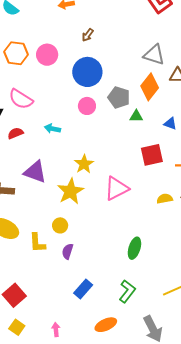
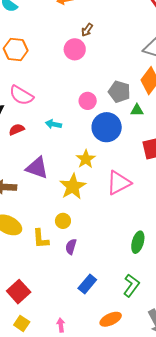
pink circle: (47, 55) -> (75, 49), moved
blue circle: (87, 72) -> (107, 127), moved

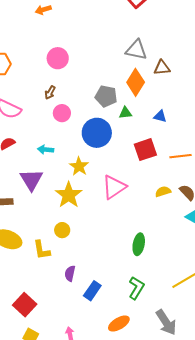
brown arrow: (87, 30) -> (50, 93), moved
pink circle: (88, 101) -> (62, 113), moved
cyan arrow: (53, 124) -> (46, 150), moved
purple triangle: (37, 168) -> (31, 180), turned 45
purple semicircle: (71, 247) -> (70, 273), moved

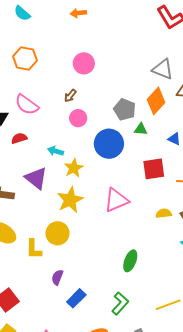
yellow star: (79, 166) -> (74, 168), moved
purple triangle: (31, 180) -> (36, 178), turned -30
yellow circle: (62, 230) -> (58, 233), size x1.5

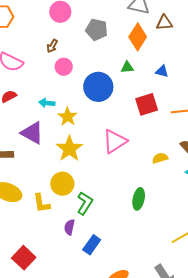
gray pentagon: (125, 109) -> (97, 30), moved
yellow semicircle: (164, 213) -> (160, 158), moved
green L-shape: (120, 303) -> (85, 203), moved

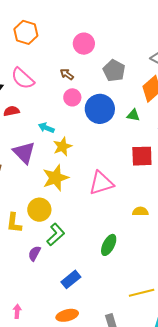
brown arrow: (52, 46) -> (67, 74), turned 80
blue circle: (98, 87) -> (100, 109), moved
blue rectangle: (92, 245) -> (71, 279), moved

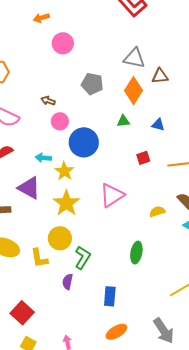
pink circle: (84, 44) -> (63, 43), moved
blue circle: (100, 109) -> (84, 142), moved
red square: (142, 156) -> (143, 158), size x0.6
blue rectangle: (71, 279) -> (110, 296), turned -30

